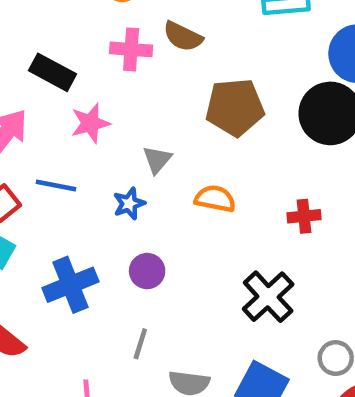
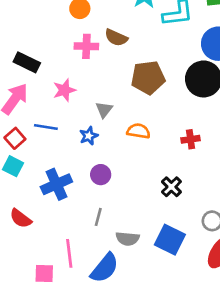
black rectangle: (52, 72) -> (27, 62), moved
black cross: (268, 297) -> (171, 187), size x0.7

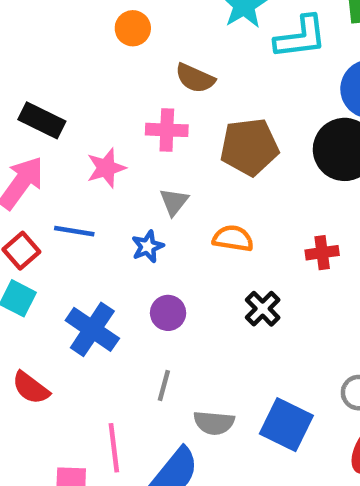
pink cross: (86, 46) -> (167, 130), moved
blue cross: (56, 184) -> (92, 329), turned -32
black cross: (171, 187) -> (263, 309), moved

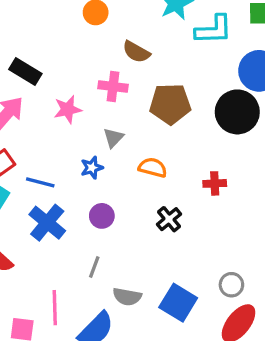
blue line: (74, 231) -> (40, 182), moved

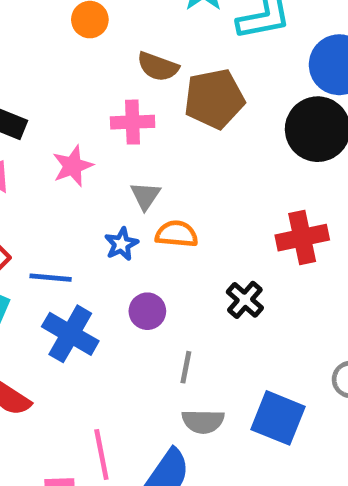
brown pentagon: (170, 104) -> (214, 99), moved
orange semicircle: (153, 168) -> (177, 234), moved
red cross: (215, 183) -> (302, 238), size x1.5
gray line: (94, 267) -> (186, 367), moved

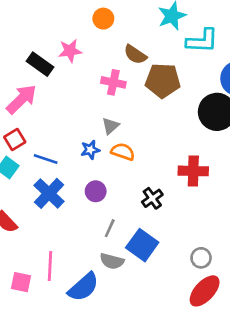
pink star: (73, 166) -> (70, 51), moved
blue square: (278, 418) -> (142, 245), moved

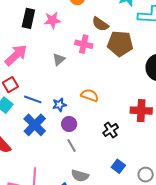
black rectangle: (40, 64) -> (28, 18), moved, turned 66
gray triangle: (110, 126) -> (59, 59), moved
blue star: (90, 150) -> (59, 105), moved
gray line: (110, 228) -> (72, 145), moved, turned -56
blue square: (142, 245) -> (118, 166), moved, size x0.6

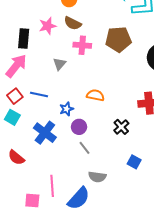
black rectangle: (28, 18) -> (24, 38), moved
brown semicircle: (100, 24) -> (73, 23), moved
blue line: (33, 99) -> (39, 95), moved

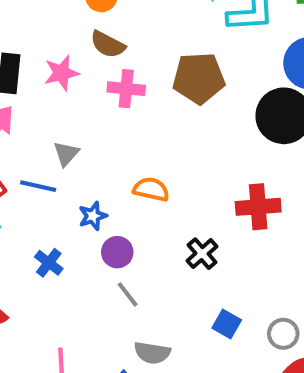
pink star: (48, 26) -> (62, 73), moved
gray triangle: (59, 64) -> (66, 154), moved
blue cross: (45, 133) -> (49, 263), size x0.6

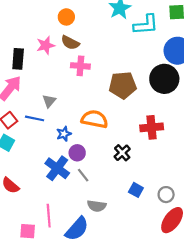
pink star: (62, 73) -> (46, 45), moved
brown pentagon: (199, 78) -> (123, 85), moved
orange semicircle: (151, 189) -> (95, 119), size x1.4
blue cross: (49, 263) -> (57, 168), moved, size x1.6

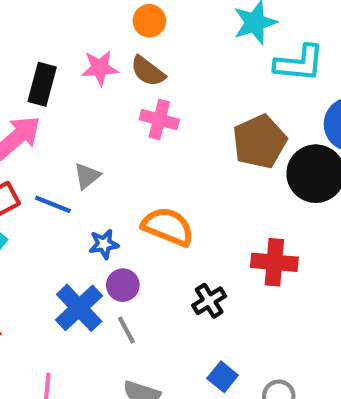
brown pentagon: (123, 85) -> (259, 142), moved, turned -30

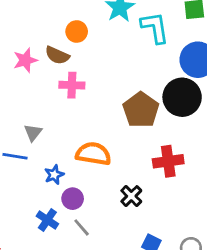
orange circle: (149, 21) -> (77, 32), moved
cyan L-shape: (299, 63) -> (155, 28), turned -92
brown pentagon: (259, 142) -> (141, 110), moved
blue cross: (79, 308) -> (47, 220), size x0.7

